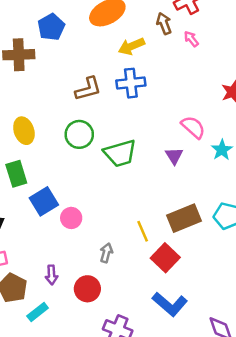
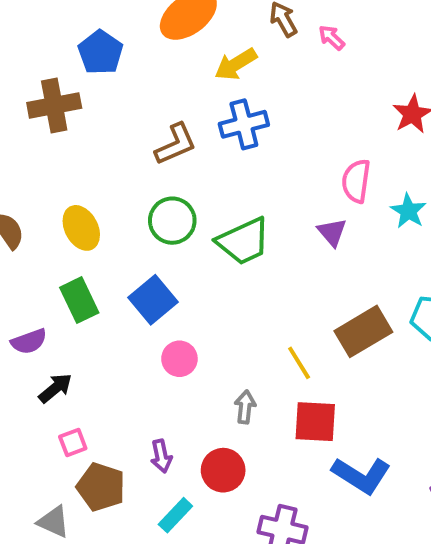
pink semicircle: (193, 127) -> (356, 181), turned -115
blue square: (44, 201) -> (153, 300), moved
red square: (165, 258) -> (315, 422), moved, turned -32
cyan rectangle: (38, 312) -> (175, 515), moved

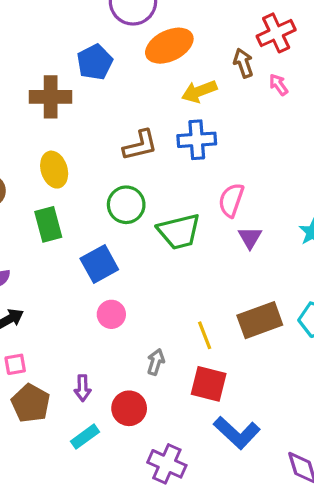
pink semicircle: (356, 181) -> (231, 200), moved
yellow ellipse: (81, 228) -> (54, 170), moved
green rectangle: (79, 300) -> (48, 224), moved

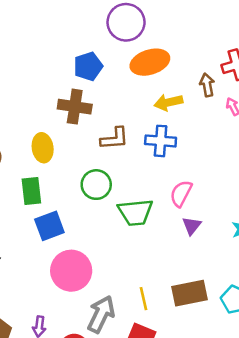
brown cross: (51, 97) -> (75, 107), moved
blue square: (99, 264) -> (49, 226), moved
pink circle: (111, 314) -> (71, 271), size x1.8
gray arrow: (156, 362) -> (101, 314), size x1.8

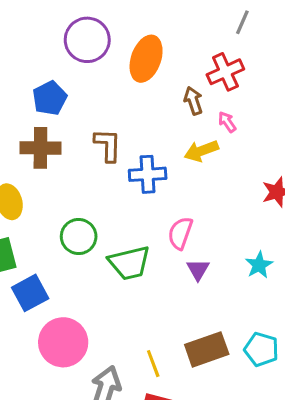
orange ellipse: (150, 62) -> (146, 59), moved, turned -45
yellow arrow: (168, 102) -> (201, 151), moved
brown L-shape: (115, 139) -> (108, 145), moved, turned -76

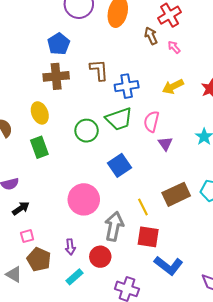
yellow arrow: (201, 151) -> (173, 87), moved
green trapezoid: (129, 263) -> (119, 119), moved
blue square: (30, 293) -> (119, 165), moved

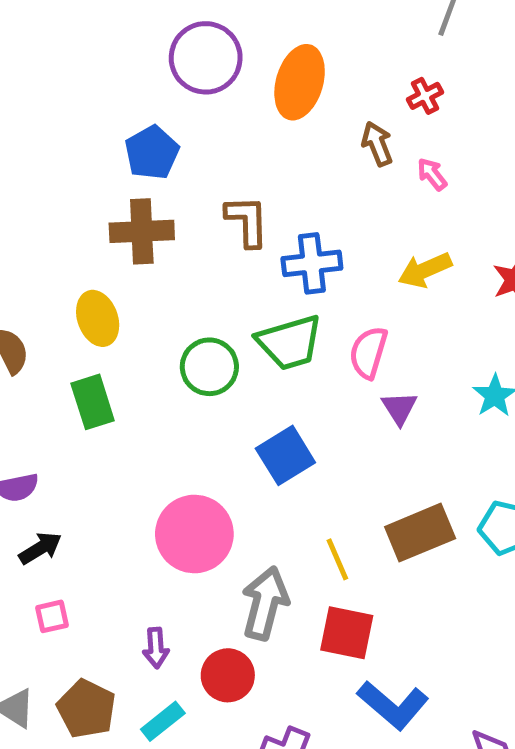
red cross: (170, 15) -> (425, 96), size x0.6
brown pentagon: (39, 259) -> (86, 709), moved

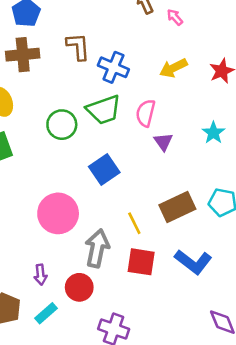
blue cross: (312, 263) -> (113, 67), turned 32
blue L-shape: (393, 705) -> (193, 262), moved

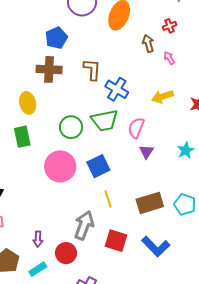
pink circle: (58, 213) -> (60, 166), moved
yellow line: (134, 223) -> (108, 199), moved

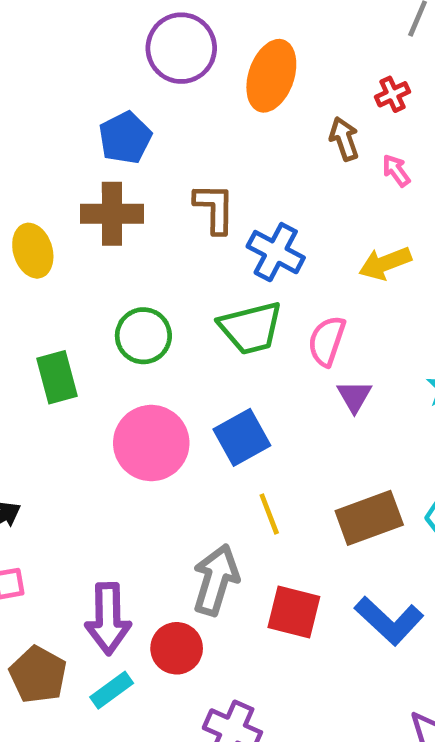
yellow ellipse: (28, 103) -> (33, 251), moved
green circle: (71, 127) -> (143, 336), moved
purple arrow: (38, 239) -> (108, 619), size x1.8

